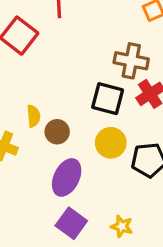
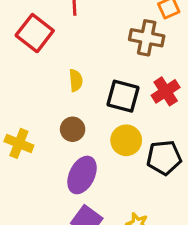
brown cross: (131, 61) -> (147, 38), moved
yellow semicircle: (33, 116) -> (76, 80), moved

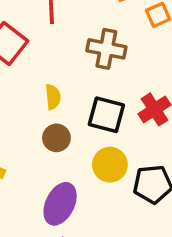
brown cross: (147, 38) -> (106, 49), moved
brown circle: (73, 129) -> (56, 138), moved

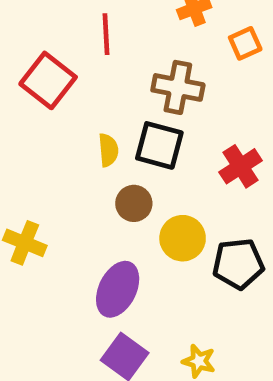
black square: (106, 115) -> (159, 145), moved
brown circle: (56, 138) -> (134, 203), moved

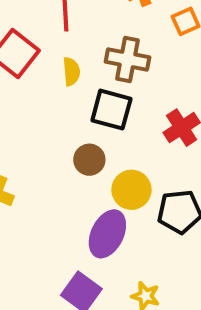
yellow semicircle: (108, 150) -> (71, 71), moved
purple ellipse: (118, 289) -> (107, 234), moved

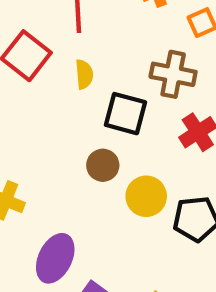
brown cross: (127, 59) -> (173, 74), moved
purple ellipse: (107, 234) -> (55, 258), moved

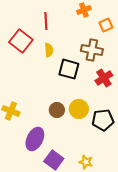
brown circle: (103, 165) -> (57, 110), moved

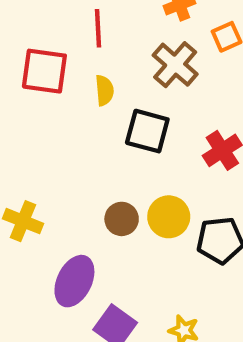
red square: (21, 41) -> (44, 71), turned -30
brown cross: (92, 50) -> (175, 65), moved, turned 30

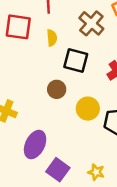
brown circle: (122, 219) -> (57, 89), moved

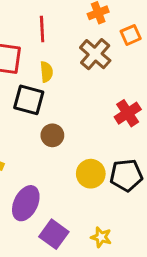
black square: (76, 61) -> (29, 100), moved
yellow circle: (88, 109) -> (91, 174), moved

